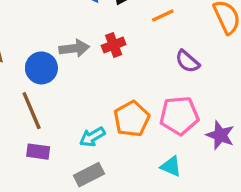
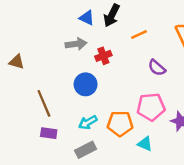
gray arrow: (74, 48) -> (76, 44), moved
blue circle: (41, 68) -> (86, 84), moved
orange pentagon: (132, 119) -> (120, 124), moved, turned 30

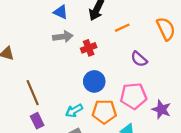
blue triangle: (87, 18) -> (61, 12), moved
blue circle: (86, 84) -> (94, 81), moved
purple rectangle: (49, 133) -> (37, 121), turned 56

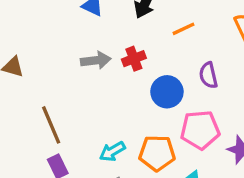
gray arrow: (63, 37) -> (96, 60), moved
purple semicircle: (139, 59) -> (208, 75), turned 36
blue circle: (94, 81) -> (167, 92), moved

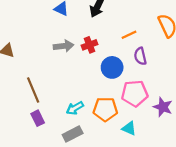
orange line: (184, 29) -> (129, 35), moved

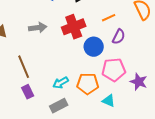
red cross: (90, 45) -> (74, 27), size x1.6
gray arrow: (64, 46) -> (38, 28), moved
purple semicircle: (140, 56) -> (119, 37), turned -140

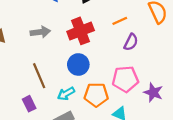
blue circle: (94, 47) -> (78, 64), moved
brown line: (24, 67) -> (39, 76), moved

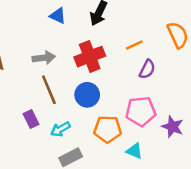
brown line: (39, 76) -> (49, 90), moved
cyan arrow: (66, 94) -> (60, 129), moved
purple rectangle: (29, 104) -> (31, 119), moved

